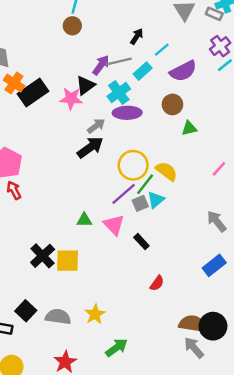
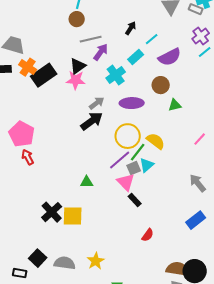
gray line: (119, 62) -> (91, 39), moved
black triangle: (85, 85) -> (78, 66), moved
purple ellipse: (127, 113) -> (132, 103), moved
pink triangle: (114, 225) -> (126, 182), moved

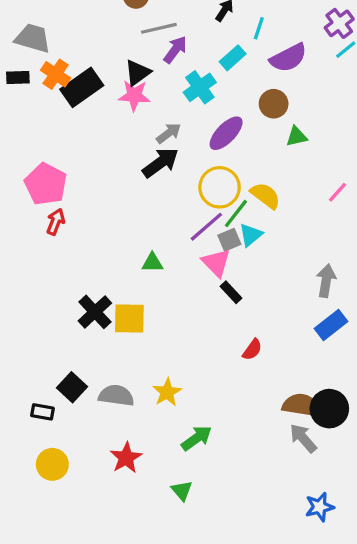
cyan line: (152, 39) -> (259, 28), turned -32
purple ellipse: (132, 103) -> (226, 133), turned -45
red arrow: (28, 157) -> (56, 222), turned 49
gray arrow: (198, 183) -> (326, 281), moved, turned 48

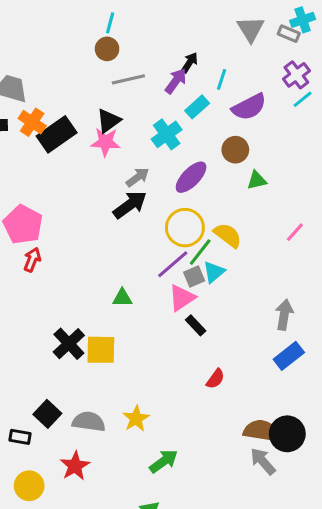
purple arrow: (175, 50) -> (176, 81), moved
pink triangle: (216, 263) -> (182, 298), turned 40
red star: (126, 458) -> (75, 466), moved

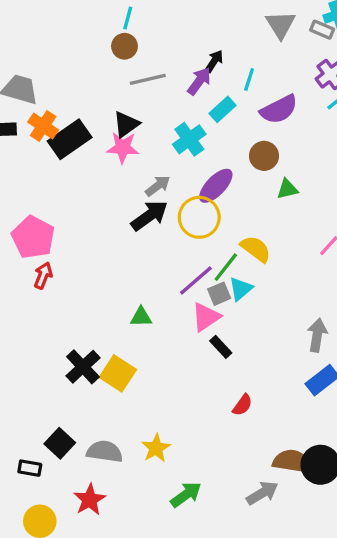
yellow circle: (185, 228) -> (199, 217), moved
yellow square: (101, 350) -> (118, 373), turned 32
gray arrow: (263, 461) -> (262, 493), moved, turned 100

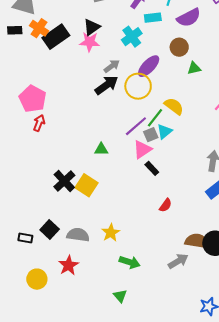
cyan rectangle: (222, 109) -> (153, 18), turned 35
black rectangle: (30, 468) -> (25, 238), moved
green arrow: (186, 495) -> (130, 262), turned 54

